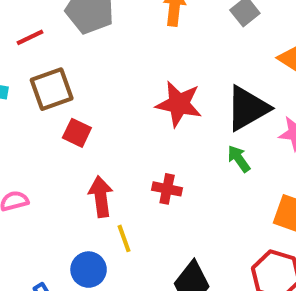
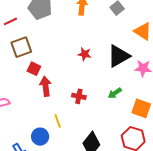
red star: (179, 104) -> (85, 54), size x0.6
green arrow: (239, 159) -> (115, 93), moved, turned -88
red arrow: (101, 197) -> (46, 86), moved

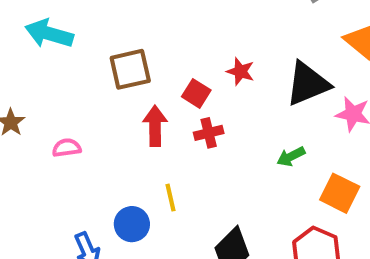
brown square: (21, 47) -> (130, 69), moved
red square: (34, 69) -> (196, 93), moved
red cross: (79, 96) -> (209, 133), moved, turned -32

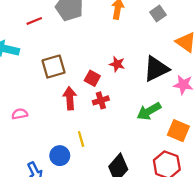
green arrow: (291, 156) -> (149, 111), size x1.5

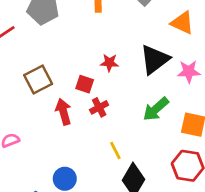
yellow line: (81, 139) -> (115, 150), moved

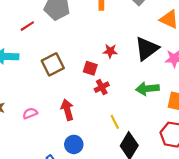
green arrow: (156, 109) -> (147, 89), turned 35
red arrow: (63, 112) -> (67, 110), moved

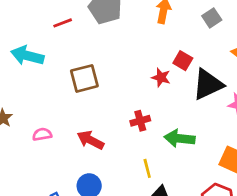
red square: (90, 68) -> (183, 61), moved
green arrow: (147, 89) -> (180, 138), moved
red arrow: (67, 110) -> (90, 140), turned -60

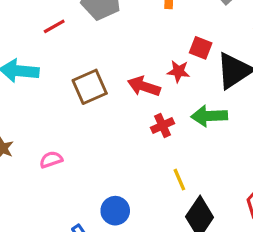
green arrow: (180, 138) -> (209, 116), moved
red arrow: (90, 140) -> (144, 86), moved

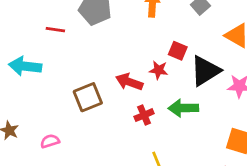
red line: (54, 26) -> (55, 30), turned 36
brown square: (90, 87) -> (88, 97), moved

